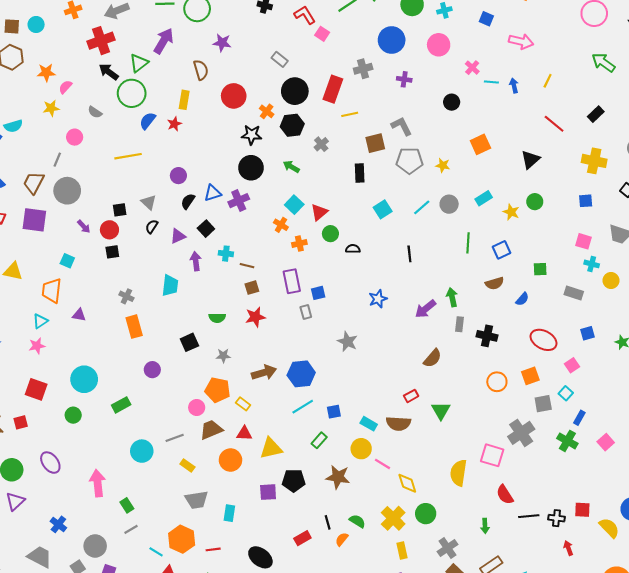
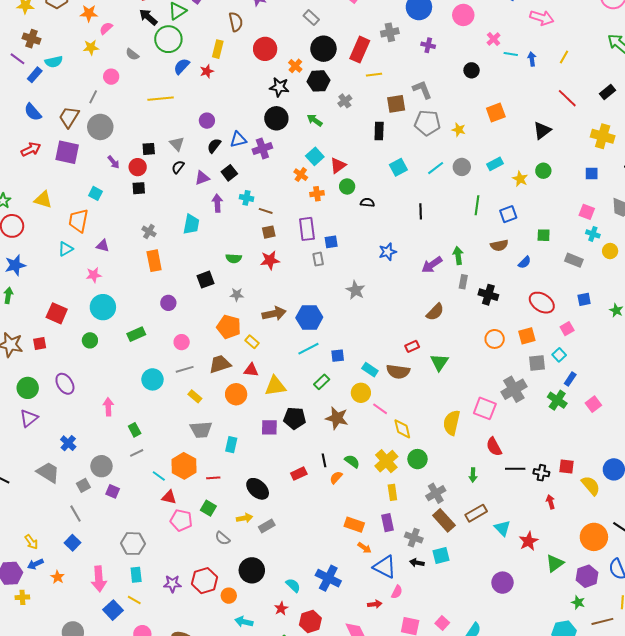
pink star: (37, 346) -> (94, 275), moved
pink circle: (197, 408) -> (182, 342), moved
pink arrow: (98, 483) -> (108, 407), size x0.7

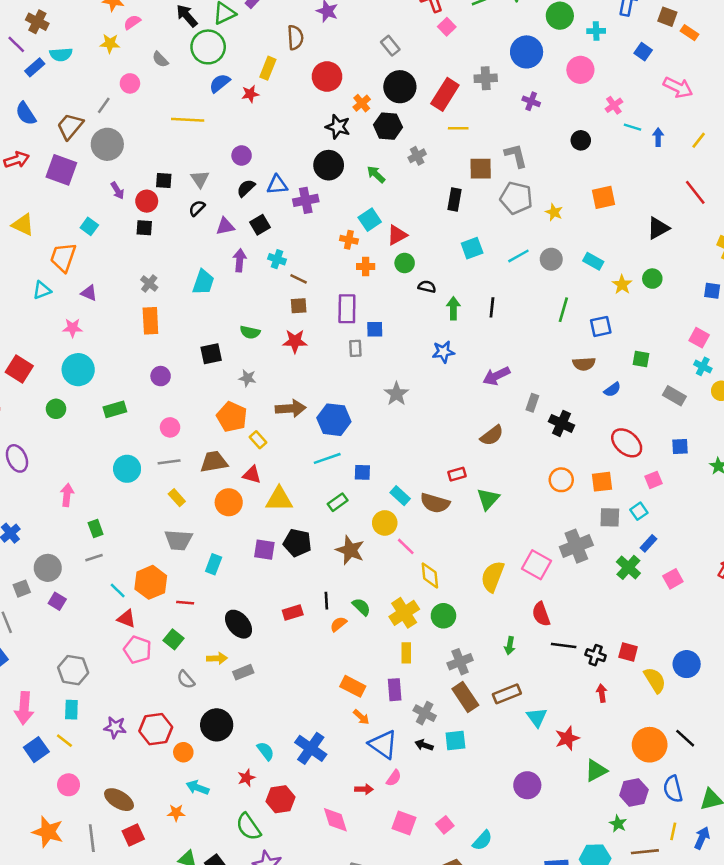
cyan rectangle: (495, 164) -> (593, 261), turned 49
orange cross: (301, 175) -> (349, 240), turned -32
green arrow: (458, 256) -> (453, 308), moved

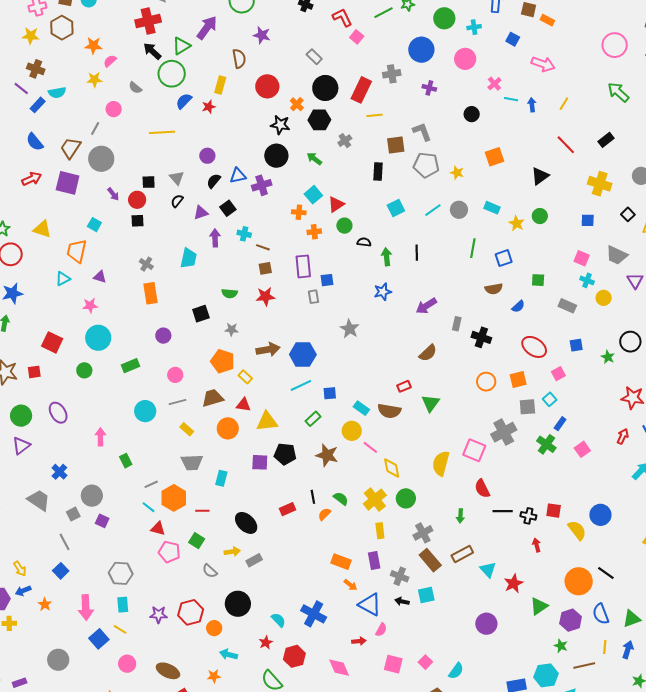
gray line: (94, 558) -> (151, 484), moved

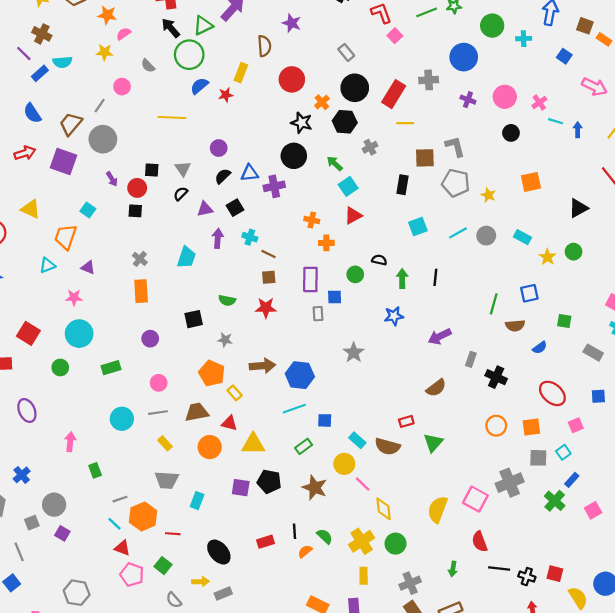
pink circle: (465, 59) -> (505, 97), moved
cyan square: (313, 195) -> (348, 186), moved
green circle: (344, 226) -> (355, 274), moved
green line: (473, 248) -> (494, 304), moved

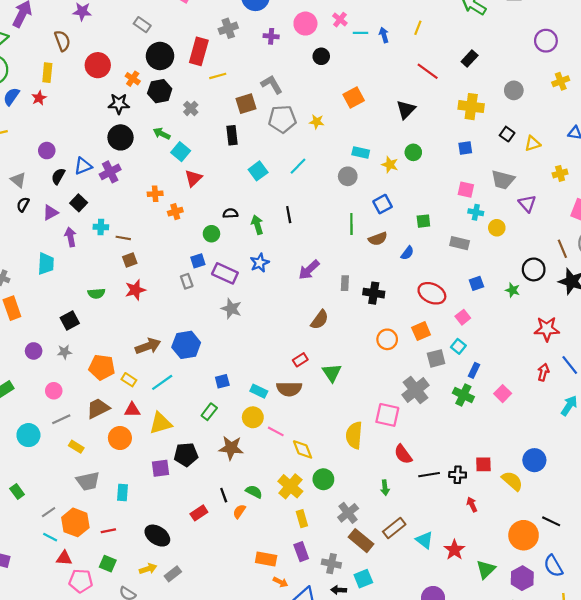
gray circle: (486, 236) -> (348, 176), moved
purple rectangle: (310, 279) -> (225, 273), moved, turned -50
gray star: (225, 340) -> (64, 352), moved
cyan line: (294, 409) -> (162, 382), moved

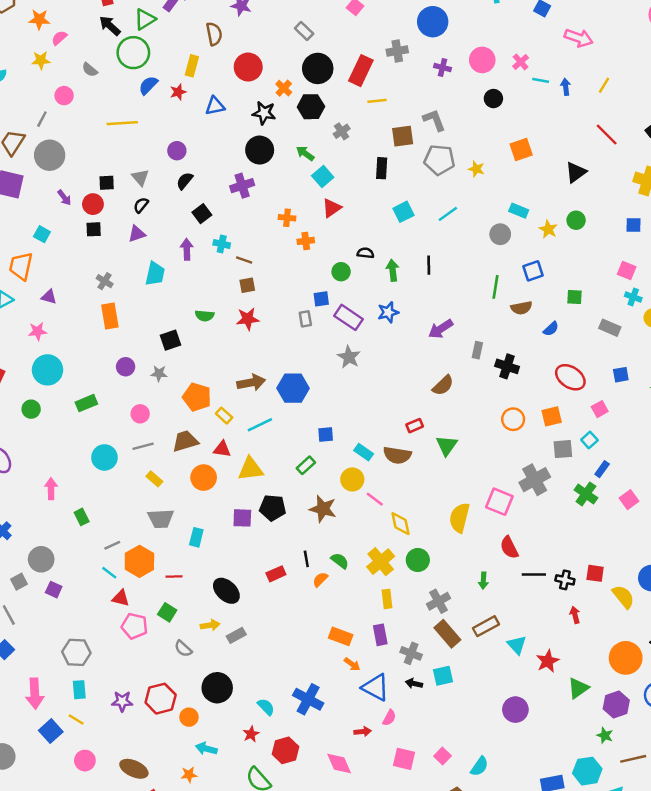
blue triangle: (83, 166) -> (215, 106), moved
purple triangle: (50, 213) -> (137, 234), moved

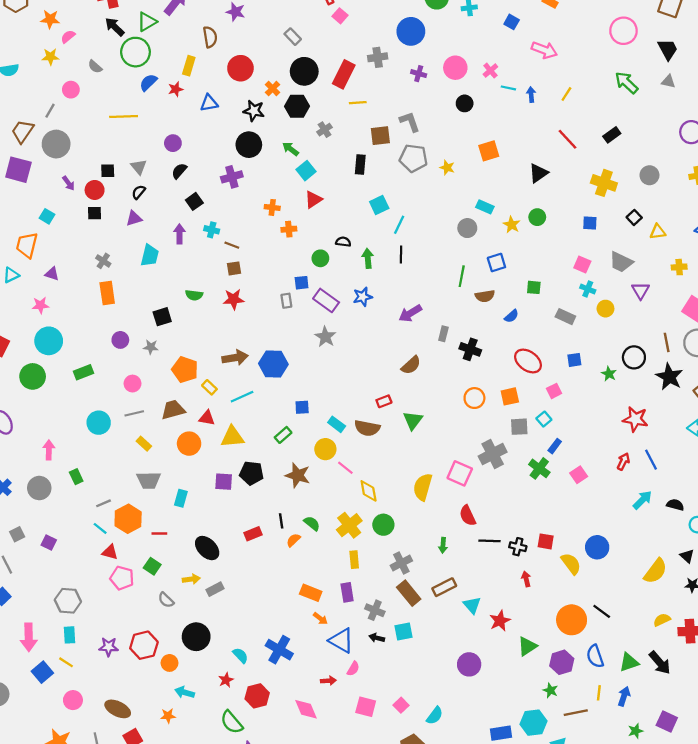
cyan line: (448, 214) -> (399, 225), moved, turned -30
green circle: (31, 409) -> (33, 376), size x1.5
gray circle: (41, 559) -> (39, 488), moved

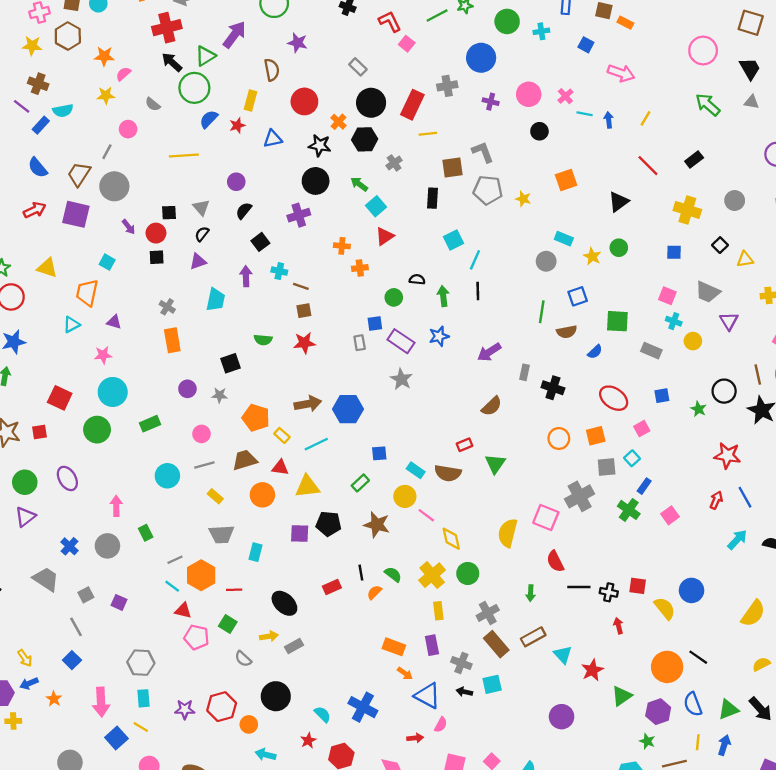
green square: (534, 287) -> (617, 321), size x1.5

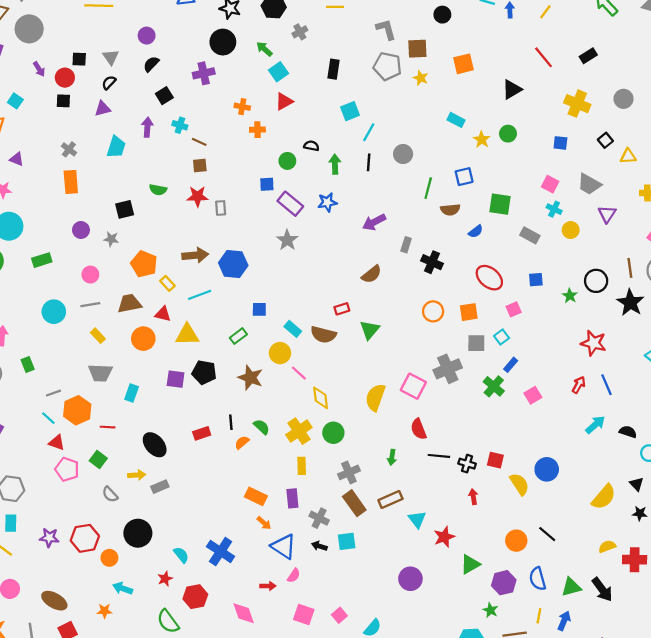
brown square: (453, 168) -> (417, 49), moved
gray circle: (546, 261) -> (403, 154), moved
gray rectangle: (360, 343) -> (221, 208), moved
orange circle: (667, 667) -> (516, 541), size x0.7

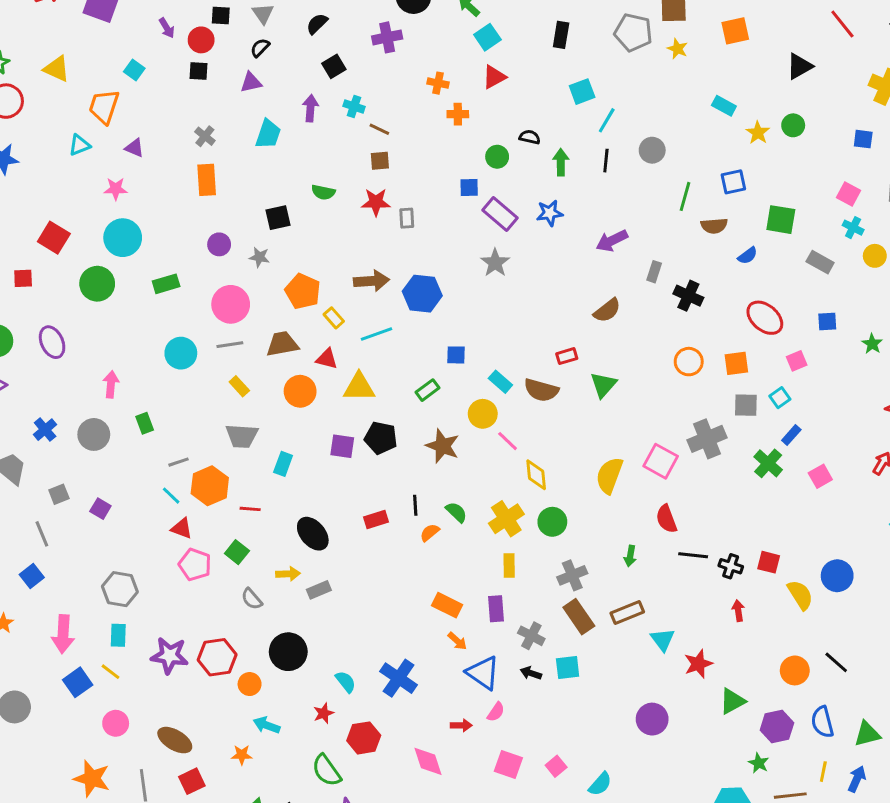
pink circle: (90, 275) -> (231, 304), size x1.6
purple star: (49, 538) -> (169, 656), size x1.4

